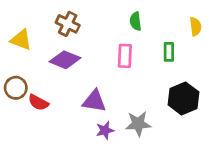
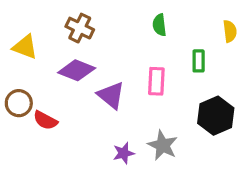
pink rectangle: (125, 56) -> (156, 81), moved
purple triangle: (94, 101) -> (111, 95), moved, turned 30
gray star: (138, 124) -> (163, 145), turned 30

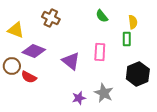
green semicircle: (159, 25) -> (102, 16), turned -32
yellow semicircle: (230, 31) -> (133, 22), moved
purple diamond: (77, 70) -> (34, 51), moved

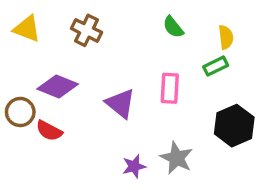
yellow triangle: (16, 30) -> (27, 29), moved
green rectangle: (127, 39) -> (216, 66), turned 64

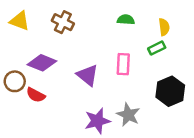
green semicircle: (173, 27) -> (126, 20), turned 133
purple star: (134, 166) -> (97, 121), size x1.5

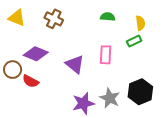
black hexagon: (170, 91) -> (140, 92), moved

